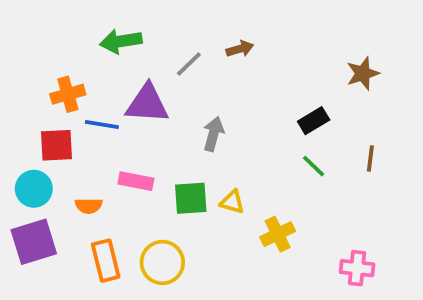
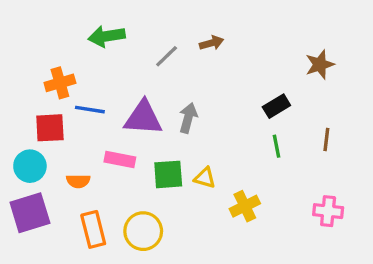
purple triangle: (147, 104) -> (143, 118), moved
green line: (314, 166) -> (276, 146), turned 35
pink cross: (357, 268) -> (328, 211), moved

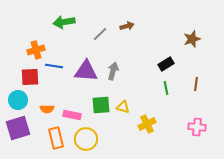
pink rectangle: (120, 159) -> (72, 115), moved

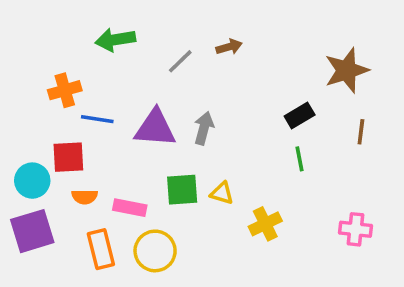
brown star: (192, 39) -> (346, 70), size x1.4
red square: (30, 77) -> (68, 157), moved
brown line: (196, 84) -> (361, 132), moved

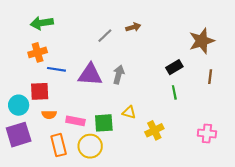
green arrow: (115, 40) -> (42, 23), moved
green square: (182, 190) -> (104, 123), moved

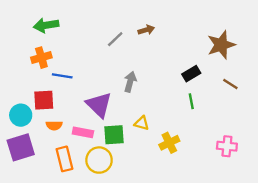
purple triangle: (90, 75) -> (99, 105), moved, turned 40
brown line: (210, 77) -> (230, 84), turned -64

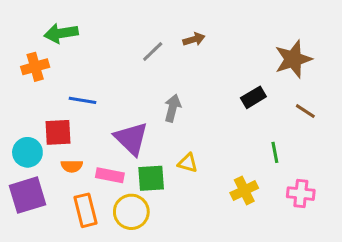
orange cross: (41, 58) -> (35, 67), moved
green line: (191, 101) -> (275, 152), moved
yellow cross: (169, 143) -> (244, 190), moved

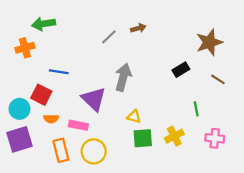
gray arrow: (173, 108) -> (123, 77), size x1.4
red square: (58, 132) -> (41, 95), turned 30
green square: (151, 178) -> (143, 138), moved

